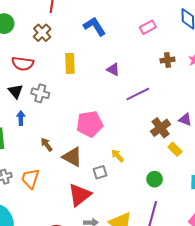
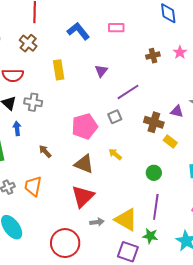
pink rectangle: (148, 27) -> (116, 28), moved, turned 35
purple triangle: (113, 69) -> (101, 71), turned 48
brown cross: (161, 128) -> (154, 122), turned -30
brown triangle: (72, 157) -> (84, 164), moved
gray square: (100, 172) -> (115, 117), moved

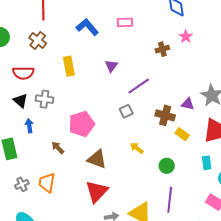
pink star: (180, 52) -> (186, 37), moved
pink pentagon: (85, 126) -> (82, 124), moved
yellow arrow: (115, 154) -> (137, 148), moved

